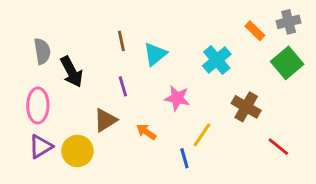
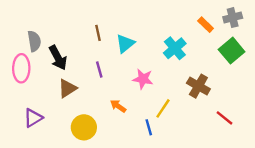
pink ellipse: (38, 105) -> (21, 68), moved
brown triangle: (105, 120) -> (67, 88), moved
yellow circle: (77, 151) -> (84, 127), moved

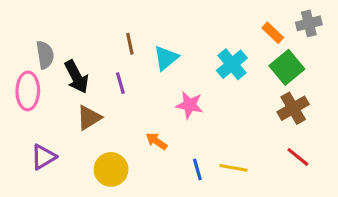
green square: (232, 51) -> (287, 67), moved
purple line: (99, 69) -> (120, 83), moved
brown cross: (198, 86) -> (293, 108), moved, turned 30
yellow line: (163, 108) -> (233, 168), moved, turned 66

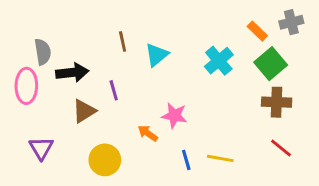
black arrow: (76, 77) -> (72, 73), turned -68
purple line: (120, 83) -> (114, 90), moved
pink star: (190, 105) -> (174, 115), moved
brown cross: (293, 108) -> (277, 102), turned 32
purple triangle: (43, 157) -> (41, 148), turned -30

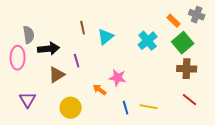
gray cross: (291, 22) -> (197, 15), turned 35

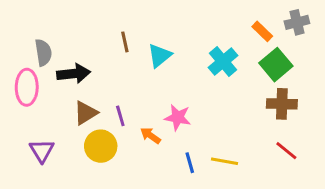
gray cross: (197, 15) -> (297, 22), turned -35
purple line: (77, 61) -> (120, 116), moved
yellow circle: (71, 108) -> (101, 146), moved

